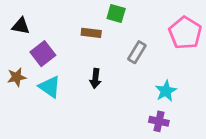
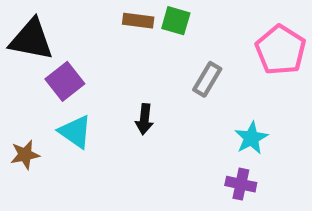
black triangle: (21, 26) -> (31, 40), size x1.6
brown rectangle: (91, 33) -> (138, 21), moved
brown star: (17, 77) -> (25, 155), moved

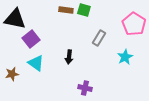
cyan star: (251, 138) -> (125, 57), moved
purple cross: (241, 184) -> (85, 88), moved

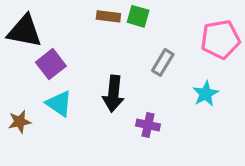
pink pentagon: (134, 24) -> (220, 39), turned 30
black arrow: (69, 57) -> (113, 94), size x1.5
purple cross: (85, 88) -> (148, 125), moved

